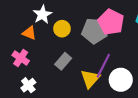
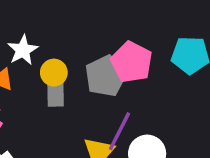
gray pentagon: (95, 31) -> (106, 76), turned -30
gray rectangle: (63, 61) -> (56, 93), moved, turned -42

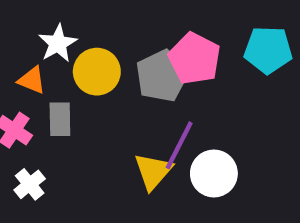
yellow circle: (54, 73) -> (97, 72), size x1.4
gray rectangle: (56, 93) -> (60, 119), moved

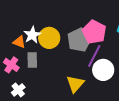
white star: (58, 43) -> (32, 35), moved
purple line: (179, 145) -> (94, 56), moved
white circle: (214, 173) -> (103, 70), moved

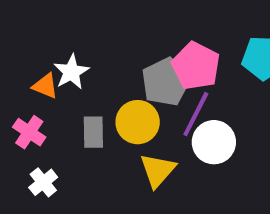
yellow circle: (49, 38) -> (138, 122), moved
gray rectangle: (32, 60) -> (93, 132), moved

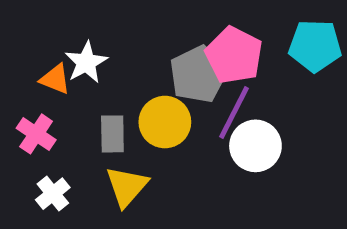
yellow triangle: (158, 170) -> (127, 186), moved

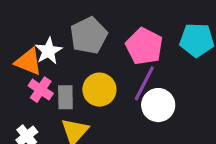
gray pentagon: (198, 74) -> (89, 35), moved
orange triangle: (55, 79) -> (28, 62), size x1.4
pink cross: (36, 134) -> (41, 90), moved

